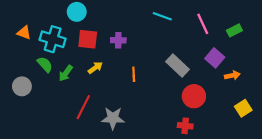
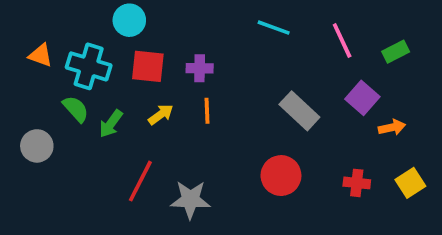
orange line: (134, 74) -> (207, 111), moved
red circle: (194, 96) -> (281, 176), moved
red cross: (185, 126) -> (357, 183), moved

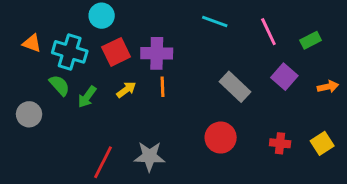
red square: (148, 66) -> (116, 52), turned -32
purple cross: (200, 68) -> (157, 53), size x1.5
orange arrow: (392, 127) -> (328, 87), moved
red line: (140, 181) -> (103, 162), moved

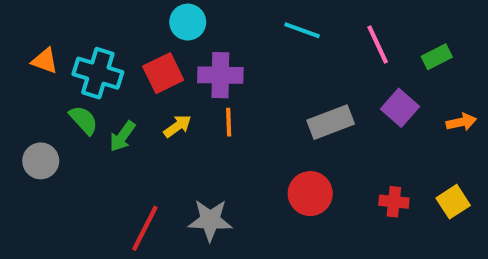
cyan circle: (102, 16) -> (188, 22), moved
gray rectangle: (235, 87) -> (331, 122), turned -64

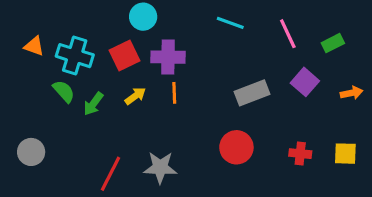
gray circle: (41, 161) -> (31, 152), moved
yellow square: (453, 202) -> (345, 154), turned 35

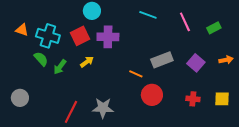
purple square: (305, 82) -> (196, 63), moved
orange line: (174, 93) -> (136, 74), moved, turned -64

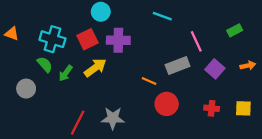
pink line: (185, 22) -> (196, 41), moved
orange triangle: (22, 30) -> (12, 34), moved
yellow arrow: (87, 62) -> (95, 68), size x1.5
gray circle: (20, 98) -> (26, 89), moved

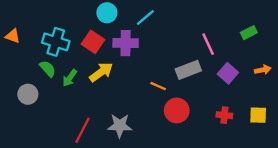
cyan line: (162, 16) -> (145, 17), moved, turned -60
red square: (88, 39) -> (93, 42), turned -30

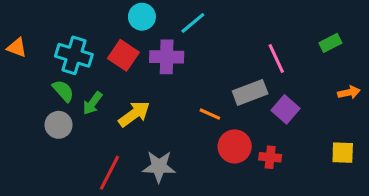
yellow arrow: (101, 72) -> (134, 114), moved
purple square: (228, 73) -> (286, 109), moved
gray circle: (28, 94) -> (58, 125), moved
red cross: (224, 115) -> (270, 157), moved

